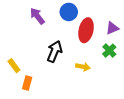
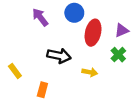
black arrow: (55, 52) -> (59, 56), turned 80
orange rectangle: (27, 83) -> (42, 90), moved

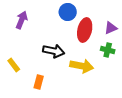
purple arrow: (40, 17) -> (22, 20), moved, turned 60
green cross: (118, 55) -> (108, 50), turned -32
yellow arrow: (90, 72) -> (82, 66), size x1.6

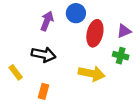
purple arrow: (22, 20) -> (47, 21), moved
black arrow: (54, 51) -> (44, 54), moved

